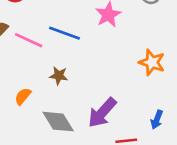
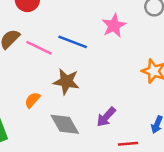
brown star: (59, 76) -> (66, 82), size x1.5
purple arrow: (102, 113) -> (106, 117), size x0.7

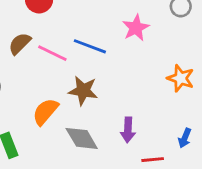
orange semicircle: (32, 100) -> (45, 112), size x1.5
purple arrow: (106, 117) -> (128, 130), turned -40

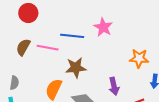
pink star: (136, 28) -> (103, 27), moved
orange star: (181, 78) -> (139, 58), moved

